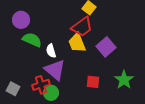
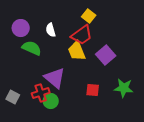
white semicircle: (51, 51) -> (51, 30), moved
green star: (124, 80) -> (124, 88), turned -30

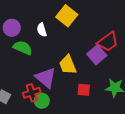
yellow square: (89, 16) -> (67, 16), moved, size x1.5
red trapezoid: (82, 35) -> (108, 42), moved
yellow trapezoid: (77, 51) -> (68, 65), moved

